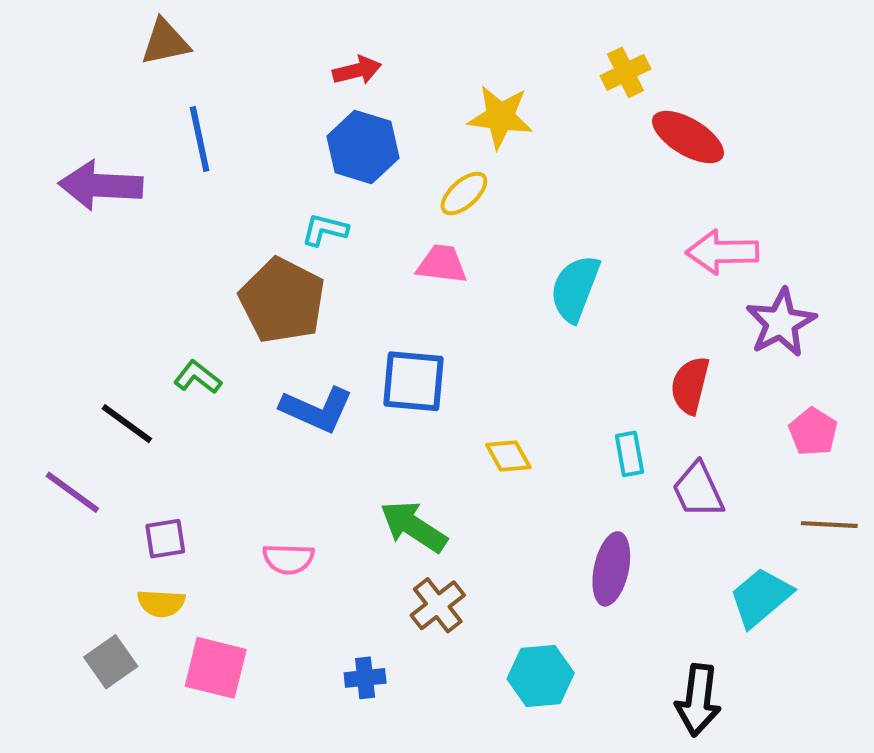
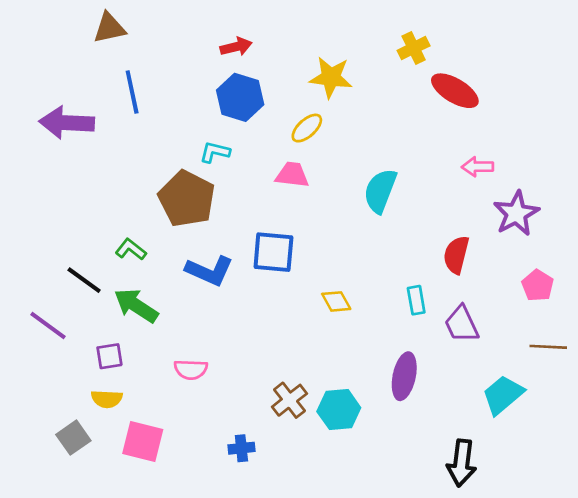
pink arrow: (722, 252) -> (478, 167), size x0.7
green arrow: (414, 527) -> (136, 305), moved
cyan hexagon: (541, 676) -> (339, 410), moved

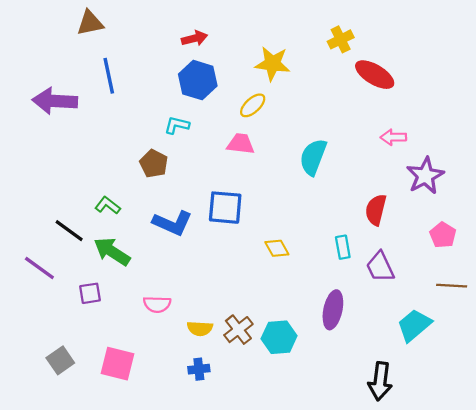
brown pentagon: (187, 199) -> (154, 164), size x0.6
yellow semicircle: (107, 399) -> (200, 328), moved

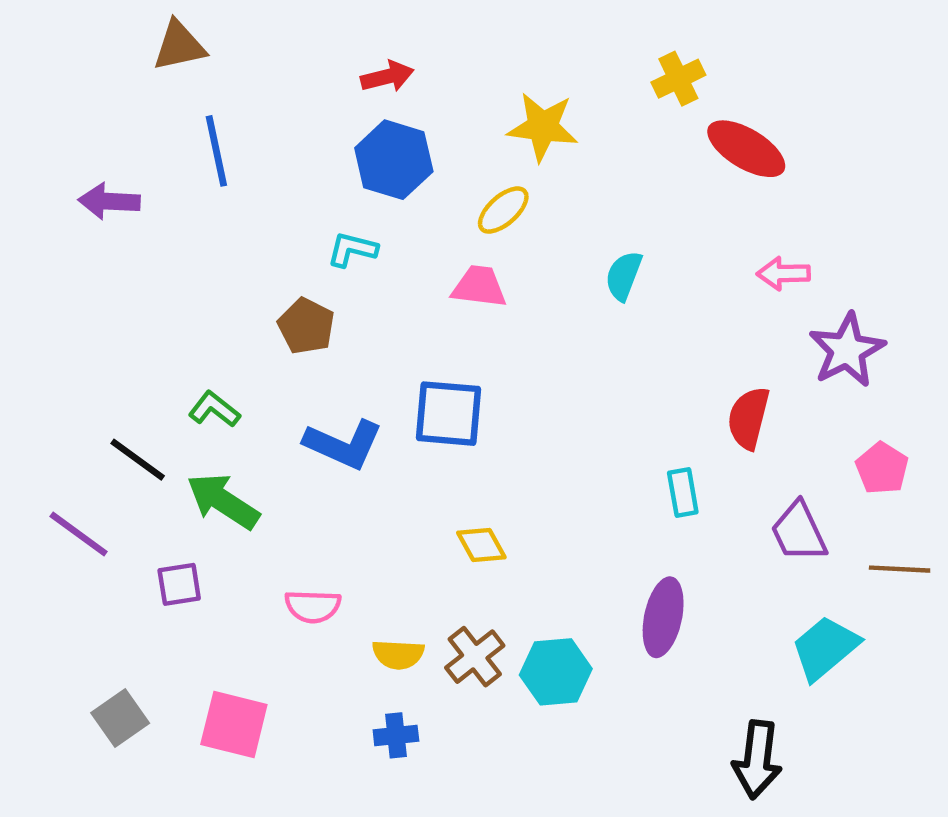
purple arrow: (55, 101) -> (109, 201), size x0.7
cyan semicircle: (313, 157) -> (624, 276), moved, size x0.7
yellow diamond: (277, 248) -> (481, 545), moved
purple trapezoid: (380, 267) -> (799, 532), moved

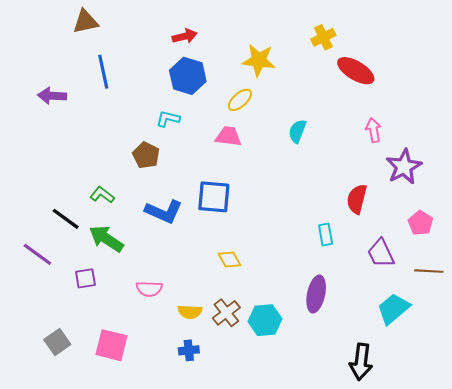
pink arrow: (783, 274) -> (374, 130), turned 80

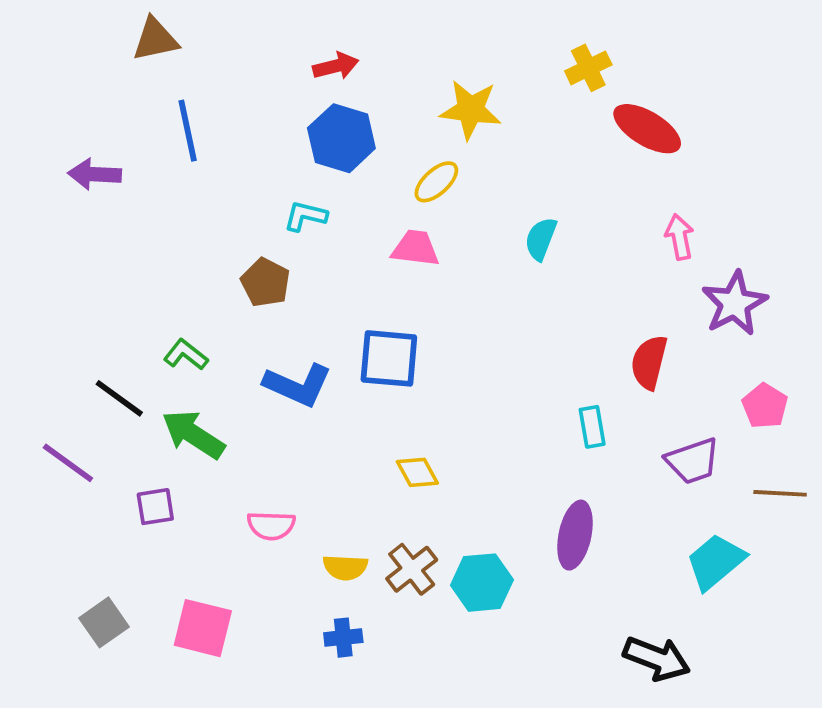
purple trapezoid: (381, 253) -> (693, 461), turned -84
black arrow: (361, 362) -> (657, 658), turned -76

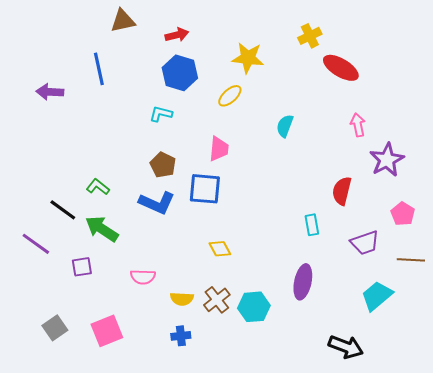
brown triangle: (155, 39) -> (123, 21), moved
pink trapezoid: (415, 248) -> (219, 149), moved, turned 88
brown pentagon: (265, 282) -> (163, 165), moved
pink square: (203, 628) -> (107, 331), turned -36

